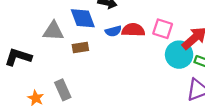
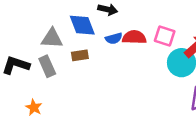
gray rectangle: (63, 90) -> (47, 66), moved

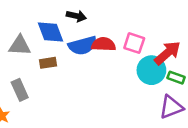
blue semicircle: (114, 38) -> (83, 46), size x1.6
gray rectangle: (47, 66) -> (20, 90), moved

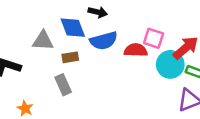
red semicircle: (103, 44) -> (136, 50), moved
gray rectangle: (20, 90) -> (63, 85), moved

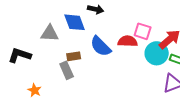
blue semicircle: (104, 41) -> (101, 46), moved, turned 60
brown rectangle: (70, 57) -> (74, 56), moved

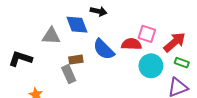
cyan circle: (157, 53) -> (151, 66), moved

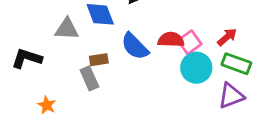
pink square: (147, 34) -> (190, 42), moved, turned 36
red arrow: (175, 42) -> (227, 37), size x0.7
green rectangle: (182, 63) -> (236, 64), size x1.5

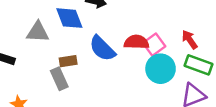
red arrow: (227, 37) -> (190, 40), turned -84

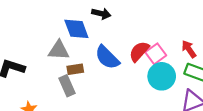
gray triangle: (38, 32) -> (59, 50), moved
red semicircle: (136, 42) -> (139, 51), turned -50

